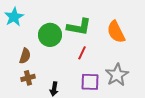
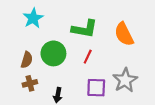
cyan star: (14, 17) -> (33, 18), moved
green circle: (50, 35) -> (53, 53), moved

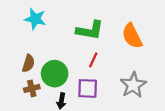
cyan star: (33, 18) -> (35, 19), turned -30
green circle: (53, 53) -> (55, 74), moved
purple square: (96, 88) -> (88, 88), moved

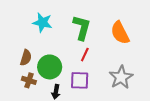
cyan star: (35, 19) -> (42, 22), moved
green L-shape: (90, 30) -> (82, 28), turned -85
brown cross: (32, 88) -> (29, 80), turned 32

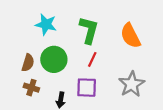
green circle: (50, 67) -> (54, 59), moved

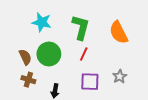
brown semicircle: (28, 63) -> (25, 57), turned -42
gray star: (132, 84) -> (120, 77), size x0.6
purple square: (87, 88) -> (90, 82), moved

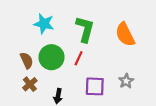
red line: (84, 54) -> (79, 58), moved
brown cross: (28, 80) -> (30, 84), turned 32

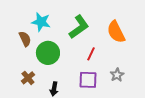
green L-shape: (85, 29) -> (79, 27), turned 40
red line: (79, 58) -> (91, 54), moved
brown semicircle: (27, 60) -> (25, 39), moved

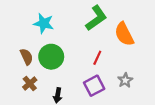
green L-shape: (79, 27) -> (96, 18), moved
brown semicircle: (25, 39) -> (27, 57), moved
purple square: (88, 80) -> (94, 86), turned -30

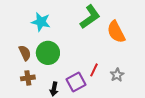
red line: (97, 58) -> (94, 70), moved
brown cross: (30, 84) -> (28, 78), turned 32
purple square: (94, 86) -> (76, 82), moved

